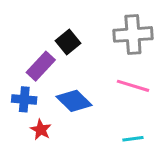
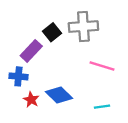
gray cross: (133, 34) -> (83, 27), moved
blue diamond: (74, 101) -> (59, 95), moved

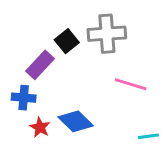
cyan line: (102, 107) -> (148, 136), moved

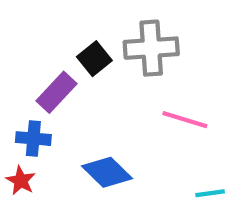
red star: (40, 127) -> (21, 181), moved

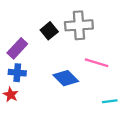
purple rectangle: (57, 92) -> (17, 48), moved
blue diamond: (107, 172) -> (66, 78), moved

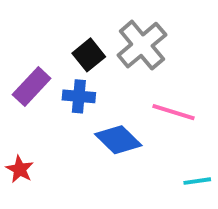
gray cross: (79, 25) -> (142, 45), turned -36
blue cross: (17, 73) -> (79, 96), moved

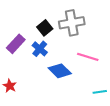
gray cross: (142, 45) -> (72, 23), turned 30
blue cross: (79, 96) -> (40, 49), turned 35

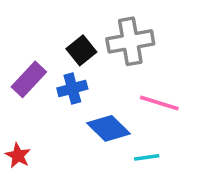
blue cross: (40, 49) -> (72, 88), turned 35
cyan line: (100, 92) -> (147, 157), moved

